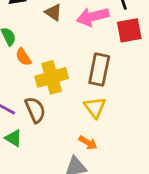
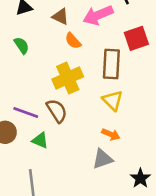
red square: (129, 30) -> (136, 38), moved
orange semicircle: (23, 57) -> (73, 41), moved

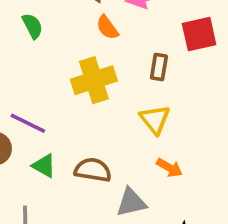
brown rectangle: (111, 64) -> (159, 67), size x0.6
brown semicircle: (57, 111) -> (93, 170), moved, turned -55
orange arrow: (111, 134) -> (169, 168), moved

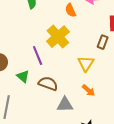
brown rectangle: (159, 67) -> (103, 42), moved
yellow cross: (94, 80) -> (58, 37), turned -35
purple line: (28, 123) -> (38, 55), moved, turned 30

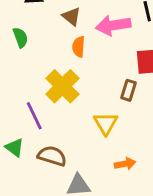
orange semicircle: (70, 10) -> (78, 47), turned 32
orange arrow: (88, 90) -> (125, 164), moved, turned -48

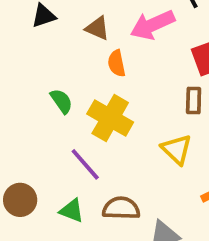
green semicircle: (20, 38) -> (61, 101), moved

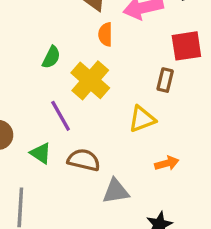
green semicircle: (61, 101) -> (51, 57), turned 50
yellow triangle: (177, 149) -> (142, 119), turned 44

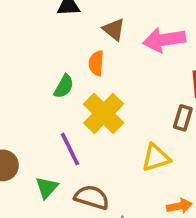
orange semicircle: (105, 34) -> (96, 63), moved
green triangle: (41, 153) -> (47, 187), turned 35

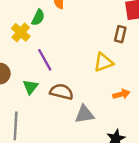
yellow cross: (104, 113) -> (21, 32), moved, size x0.7

